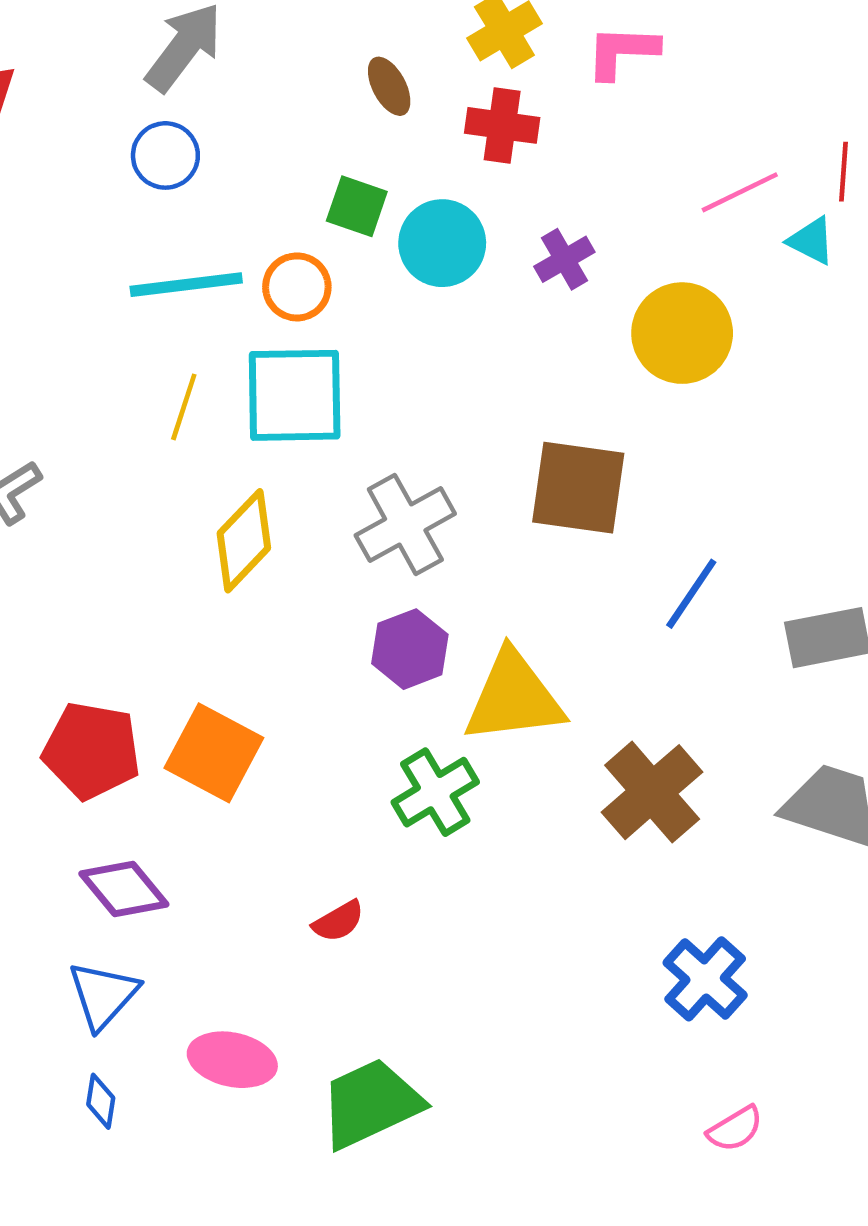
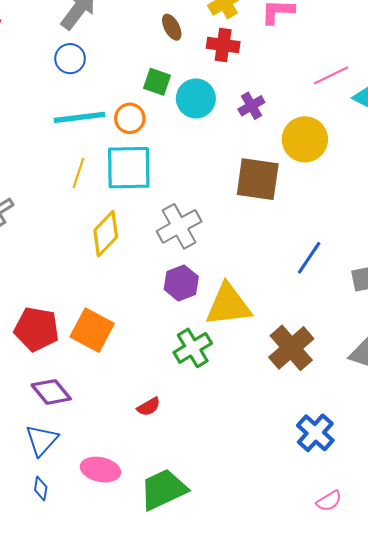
brown square: (578, 488) -> (258, 179), moved

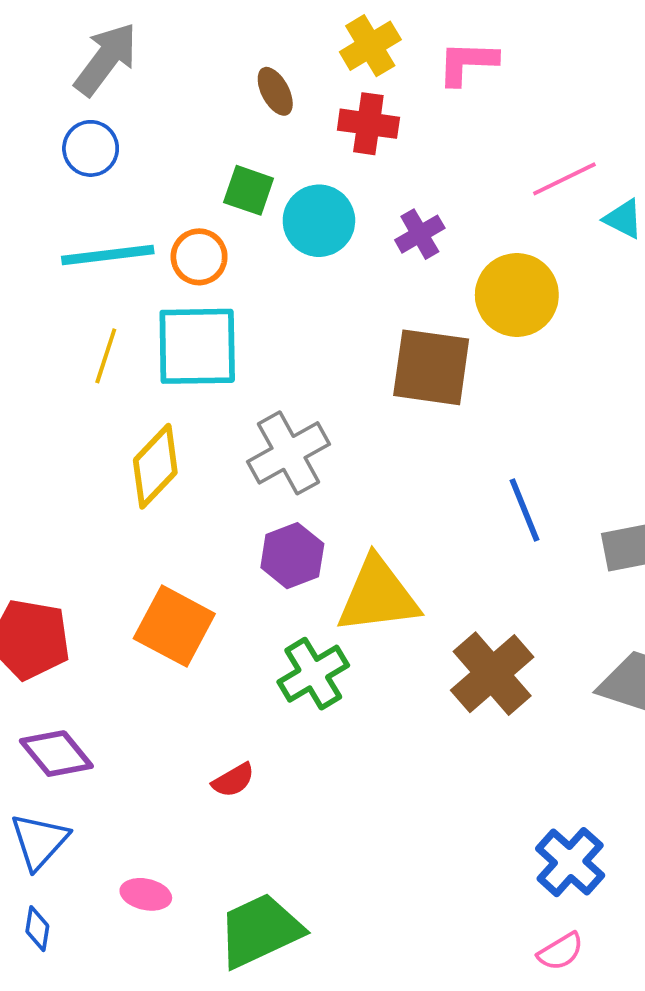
blue line: (309, 258) -> (524, 510), turned -56
orange square: (92, 330) -> (174, 626), moved
blue cross: (315, 433) -> (570, 862), moved
pink ellipse: (100, 470) -> (146, 894), size x0.7

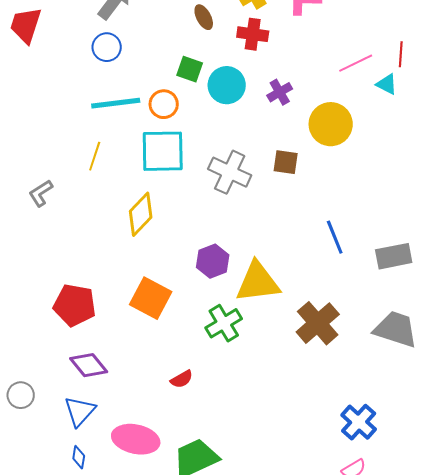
yellow line: (106, 356) -> (95, 156), moved
brown square: (431, 367) -> (286, 162), size x0.6
gray cross: (288, 453) -> (230, 172), moved, turned -36
pink ellipse: (146, 894) -> (136, 439), size x1.8

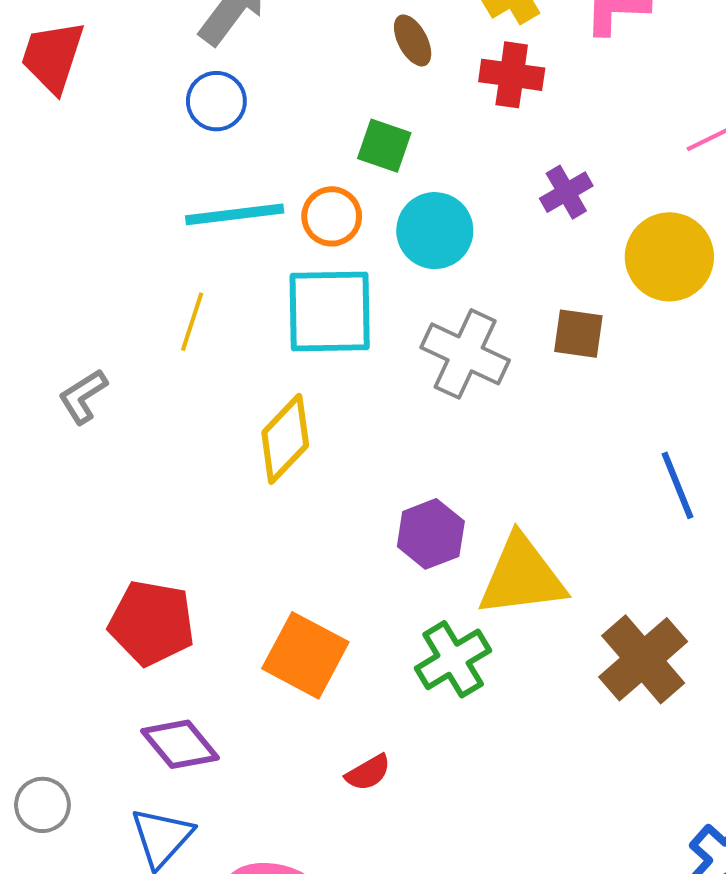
cyan circle: (227, 85) -> (435, 231), moved
orange square: (151, 298) -> (305, 655), moved

